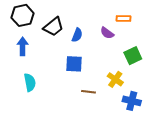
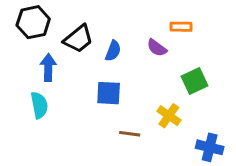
blue arrow: (23, 46) -> (48, 67), moved
cyan semicircle: (30, 82) -> (39, 105), moved
blue cross: (132, 101) -> (210, 147), moved

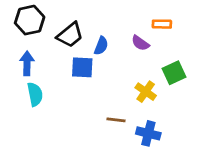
blue arrow: (48, 67) -> (27, 63), moved
blue square: (109, 93) -> (82, 67), moved
yellow cross: (169, 116) -> (146, 92), moved
blue cross: (210, 147) -> (148, 133), moved

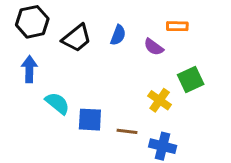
blue semicircle: (101, 46) -> (118, 35), moved
blue square: (82, 67) -> (90, 120), moved
cyan semicircle: (35, 94) -> (57, 103), moved, turned -40

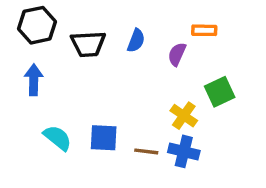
black trapezoid: (77, 38) -> (88, 44), turned 36
purple semicircle: (154, 47) -> (177, 54), turned 78
cyan semicircle: (57, 103) -> (58, 138), moved
blue cross: (163, 146) -> (184, 151), moved

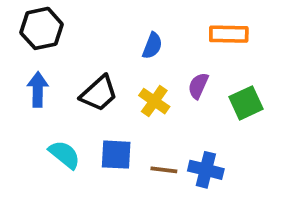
orange rectangle: (204, 30) -> (229, 34), size x1.4
black trapezoid: (88, 44) -> (99, 93), moved, turned -39
purple semicircle: (177, 54) -> (198, 86), moved
yellow cross: (184, 116) -> (154, 101), moved

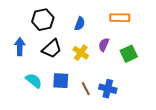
black hexagon: (42, 28) -> (43, 20), moved
brown line: (164, 170) -> (86, 89), turned 56

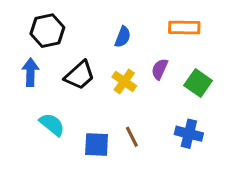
black hexagon: (43, 20) -> (47, 31), moved
green square: (129, 54) -> (198, 83), turned -30
blue square: (61, 81) -> (97, 144), moved
blue cross: (108, 89) -> (189, 134), moved

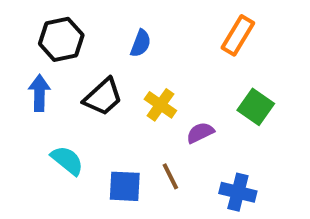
orange rectangle: (184, 28) -> (238, 35), turned -60
blue semicircle: (123, 37) -> (141, 43), moved
purple semicircle: (160, 69) -> (200, 133), moved, turned 40
blue cross: (189, 134) -> (238, 192), moved

